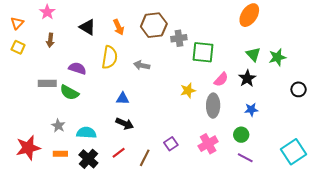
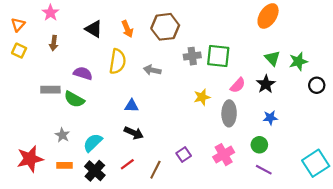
gray cross: (179, 38) -> (192, 56), moved
black circle: (299, 89) -> (317, 85), moved
cyan semicircle: (86, 133) -> (93, 143), turned -48

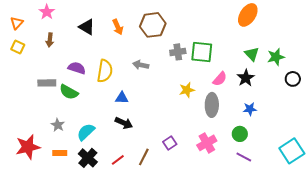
yellow semicircle: (118, 61) -> (105, 71), moved
red line: (127, 164) -> (118, 160), moved

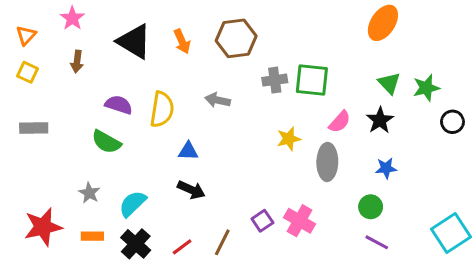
black triangle: (87, 27) -> (134, 41), size x1.4
gray rectangle: (47, 83) -> (34, 128), moved
pink cross: (207, 143) -> (299, 221), moved, turned -30

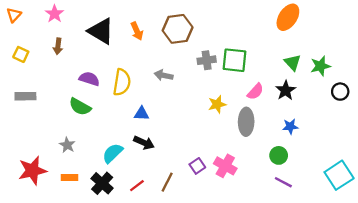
orange triangle: (26, 35) -> (14, 15), moved
cyan semicircle: (133, 204) -> (113, 153), moved

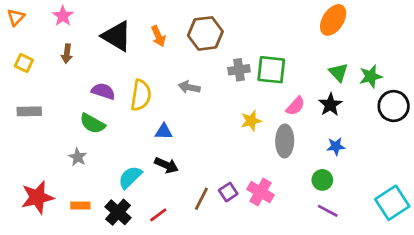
black circle: (340, 92) -> (394, 106), size x1.5
gray star: (67, 145) -> (78, 157), moved
brown line: (167, 182) -> (201, 199), moved

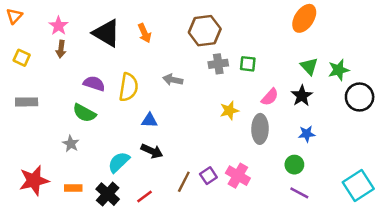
pink star: (63, 16) -> (59, 26), moved
brown hexagon: (205, 33) -> (205, 31), moved
green square: (271, 70) -> (248, 64), size x0.6

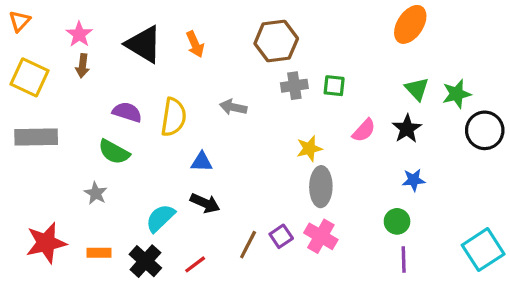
yellow square: (22, 58) -> (30, 77), size x1.6
gray rectangle: (27, 102) -> (36, 137), size x1.4
gray ellipse: (260, 129) -> (321, 187), moved
purple line: (299, 193) -> (404, 259), turned 60

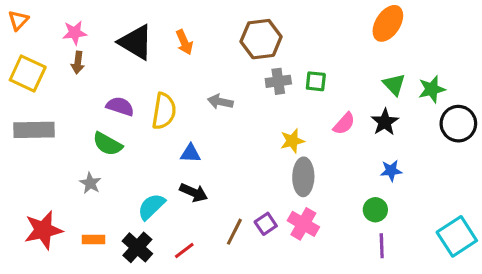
pink star: (79, 34) -> (75, 33), turned 30

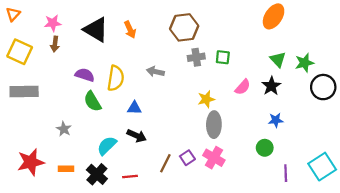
green semicircle: (108, 144) -> (92, 101), moved, turned 30
purple line: (382, 246) -> (286, 173), moved
red line: (184, 250) -> (130, 176), turned 32

